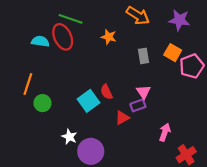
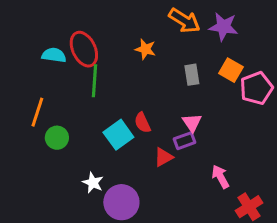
green line: (71, 19) -> (94, 81), moved, turned 75
purple star: (179, 20) -> (223, 27), moved
pink arrow: (165, 132) -> (220, 177), turned -48

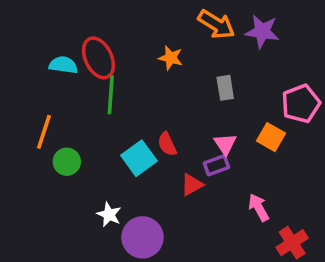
orange square: (231, 70) -> (271, 137), moved

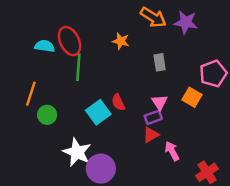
red triangle: (192, 185) -> (151, 135), moved
pink arrow: (259, 207) -> (172, 151), moved
white star: (109, 215) -> (77, 152), size x1.6

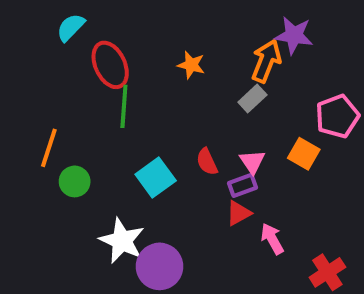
orange arrow: (153, 17) -> (266, 61), moved, turned -100
cyan semicircle: (45, 46) -> (71, 27), moved, turned -54
gray rectangle: (160, 62) -> (252, 99), turned 56
red semicircle: (118, 102) -> (207, 162), moved

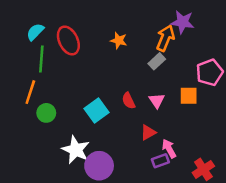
cyan semicircle: (71, 27) -> (35, 32), moved
green line: (124, 106) -> (41, 59), moved
orange square: (304, 154) -> (189, 96), turned -30
purple rectangle: (243, 185) -> (160, 161), moved

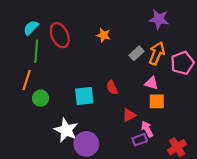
orange arrow: (165, 38) -> (157, 53), moved
orange square: (189, 96) -> (157, 101), moved
pink triangle: (157, 101) -> (151, 83), moved, turned -40
cyan square: (97, 110) -> (84, 96), turned 30

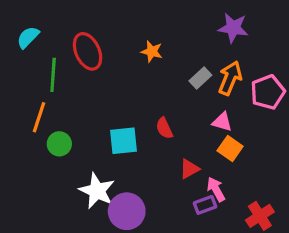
cyan semicircle: (31, 28) -> (28, 37), moved
orange square: (157, 101) -> (230, 149), turned 35

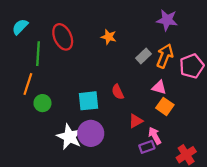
purple circle: (127, 211) -> (91, 133), moved

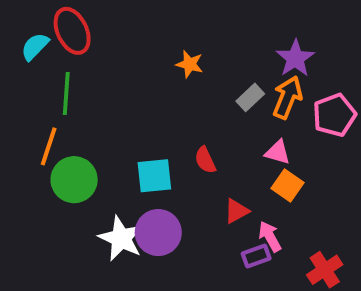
purple star: (167, 20) -> (295, 58), moved, turned 30
red ellipse: (63, 37) -> (72, 31), moved
green circle: (42, 103) -> (74, 180), size x1.5

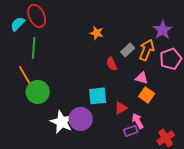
purple star: (295, 58) -> (163, 30), moved
orange line: (49, 146) -> (25, 75), turned -48
red semicircle: (205, 160) -> (112, 64), moved
cyan square: (154, 176) -> (98, 96), moved

